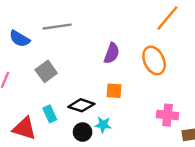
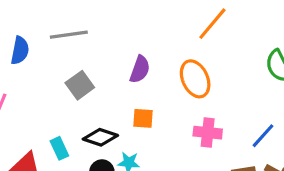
blue semicircle: (20, 39) -> (20, 50), turned -110
gray square: (46, 71) -> (80, 85), moved
pink cross: (167, 115) -> (208, 133), moved

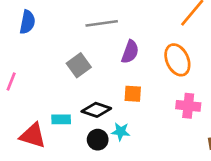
gray line: (69, 35) -> (102, 23), moved
blue semicircle: (20, 50) -> (27, 22), moved
cyan rectangle: (59, 148) -> (61, 119), turned -66

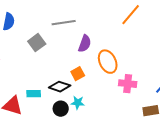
orange ellipse: (177, 60) -> (108, 62), moved
gray square: (79, 65) -> (37, 43), moved
orange square: (133, 94) -> (78, 74), moved, turned -32

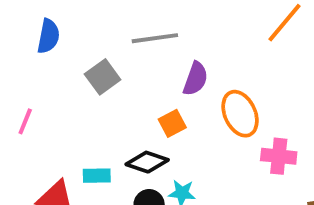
orange square: (78, 74) -> (172, 123), moved

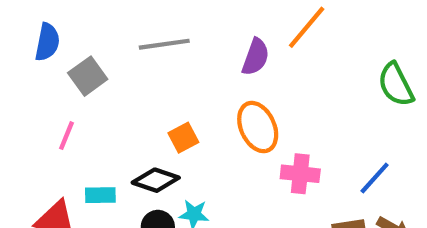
gray square: (103, 77) -> (88, 76), moved
purple semicircle: (196, 79) -> (256, 57), moved
pink line: (25, 121) -> (66, 136), moved

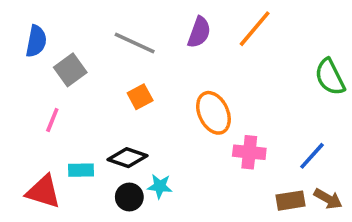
gray line: (164, 44) -> (135, 43), turned 33
purple semicircle: (256, 57) -> (199, 32), moved
orange square: (183, 138) -> (140, 97), moved

